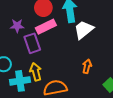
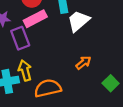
orange arrow: (87, 66) -> (83, 63), turned 40

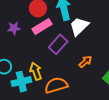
purple rectangle: (20, 38) -> (58, 44), moved, turned 66

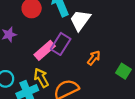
pink rectangle: (42, 26) -> (45, 50), moved

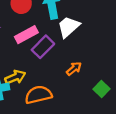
pink rectangle: (45, 50) -> (26, 35), moved
yellow arrow: (41, 78) -> (15, 77), turned 84

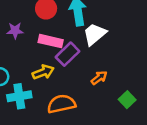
pink rectangle: (26, 35) -> (51, 41), turned 40
yellow arrow: (15, 77) -> (43, 72), moved

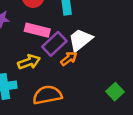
white trapezoid: (95, 34) -> (80, 40), moved
orange arrow: (99, 78) -> (69, 59), moved

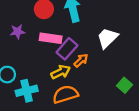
white trapezoid: (80, 40) -> (107, 38), moved
yellow arrow: (29, 62) -> (61, 72), moved

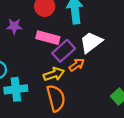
white trapezoid: (107, 38) -> (91, 42), moved
orange semicircle: (65, 94) -> (56, 98), turned 85

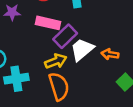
white trapezoid: (91, 42) -> (82, 49), moved
orange arrow: (77, 65) -> (110, 54), moved, turned -133

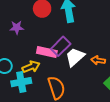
pink rectangle: (48, 23) -> (47, 52), moved
yellow arrow: (56, 61) -> (31, 67), moved

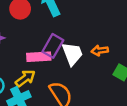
white trapezoid: (75, 57) -> (72, 54), turned 125

